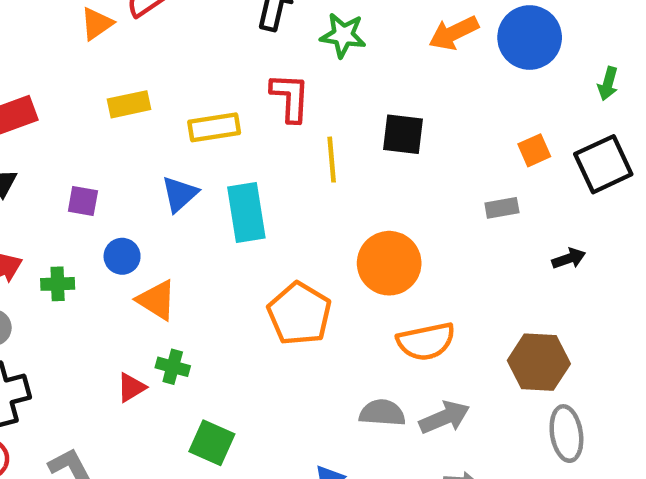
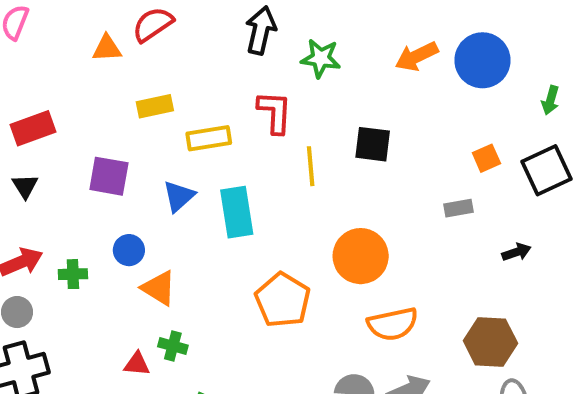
orange triangle: (97, 24) -> (107, 48), turned 32
yellow rectangle: (129, 104) -> (155, 106), moved
purple square: (83, 201) -> (109, 176), moved, size x1.5
red triangle: (131, 388) -> (137, 364), turned 36

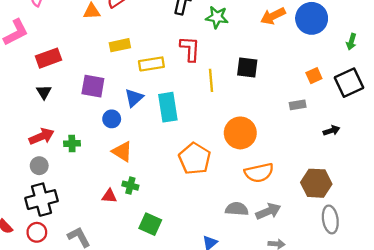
blue circle: (129, 250) -> (112, 119), moved

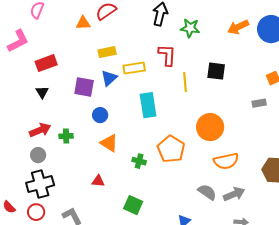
blue triangle: (134, 98) -> (109, 78), moved
green cross: (130, 186) -> (139, 161), moved
gray semicircle: (237, 209) -> (207, 192), turned 30

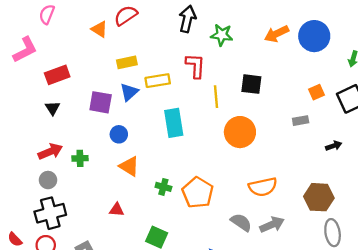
orange triangle: (83, 23) -> (99, 29), turned 35
orange circle: (210, 127) -> (240, 132), moved
orange pentagon: (171, 149) -> (198, 193), moved

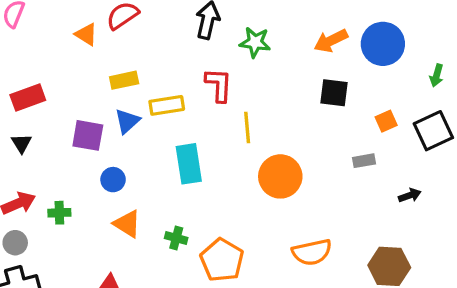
black square: (251, 84) -> (334, 93), moved
green cross: (163, 187) -> (176, 238), moved

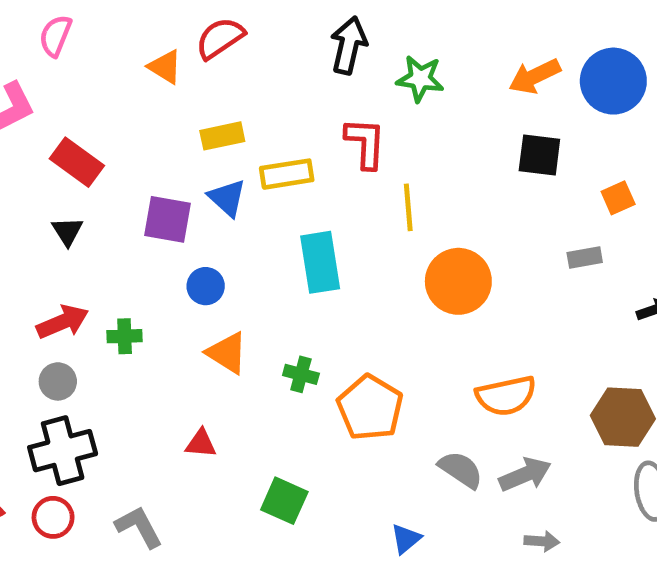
red rectangle: (28, 98) -> (77, 162), turned 56
blue triangle: (127, 121) -> (227, 198), turned -36

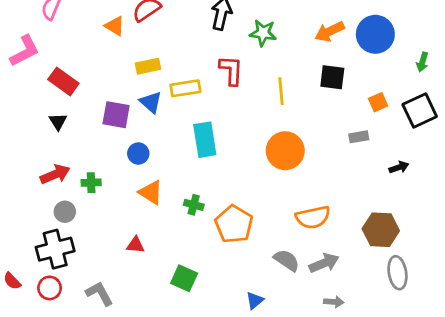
yellow line: (408, 207) -> (281, 91), moved
gray circle: (58, 381) -> (65, 212), moved

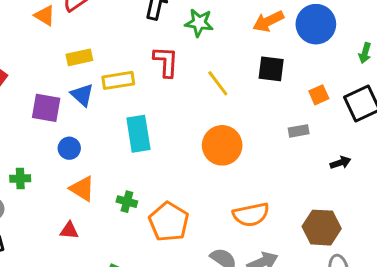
yellow line: (281, 91) -> (218, 83), turned -32
red triangle: (136, 245) -> (69, 230), moved

